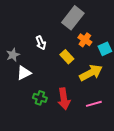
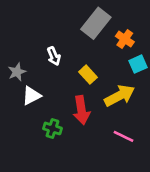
orange cross: (85, 40) -> (125, 39), moved
red arrow: (64, 99) -> (81, 110), moved
pink line: (94, 104) -> (124, 136), turned 42

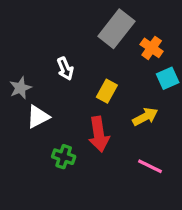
yellow rectangle: (88, 75) -> (107, 91), turned 72
yellow arrow: (120, 96) -> (145, 117), size x0.7

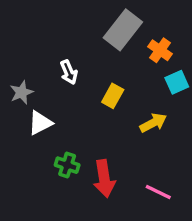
red arrow: (99, 134) -> (104, 179), moved
pink line: (150, 166) -> (158, 192), moved

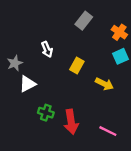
gray rectangle: (123, 30) -> (84, 21), size x0.7
orange cross: (160, 50) -> (119, 32), moved
yellow arrow: (153, 123) -> (104, 84), turned 54

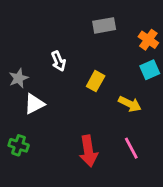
gray rectangle: (84, 21) -> (104, 25), turned 42
green cross: (46, 113) -> (19, 145), moved
pink line: (108, 131) -> (131, 148), moved, turned 36

